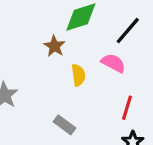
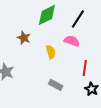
brown star: (54, 46) -> (24, 38), moved
gray rectangle: (64, 125) -> (56, 85), moved

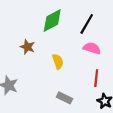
pink semicircle: (72, 41) -> (92, 48), moved

